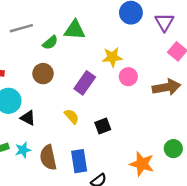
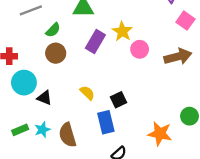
green semicircle: (50, 43) -> (53, 30), moved
yellow star: (112, 57) -> (122, 31), turned -30
purple rectangle: (85, 83) -> (95, 42), moved
blue rectangle: (79, 161) -> (106, 122), moved

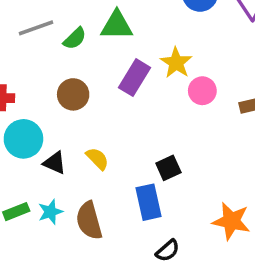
green semicircle: (53, 30) -> (75, 38), moved
yellow semicircle: (87, 93) -> (97, 159), moved

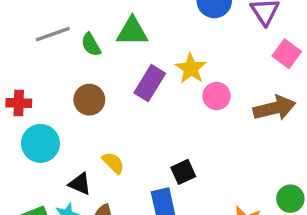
green semicircle: (75, 38) -> (91, 45), turned 105
black triangle: (55, 163) -> (80, 184), moved

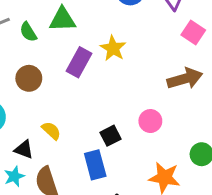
pink circle: (217, 96) -> (150, 121), moved

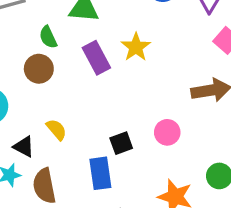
green semicircle: (28, 32) -> (48, 37), moved
purple rectangle: (79, 62) -> (96, 58), turned -64

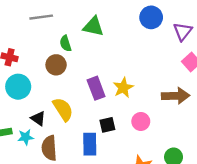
yellow star: (136, 47) -> (123, 88), moved
purple rectangle: (96, 58) -> (96, 88), moved
yellow semicircle: (57, 130) -> (63, 109), size x1.5

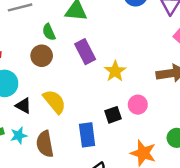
purple rectangle: (96, 88) -> (85, 52), moved
black triangle: (38, 118) -> (23, 106), moved
black square: (107, 125) -> (113, 115), moved

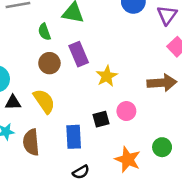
brown circle: (42, 56) -> (49, 63), moved
black triangle: (23, 106) -> (13, 103), turned -35

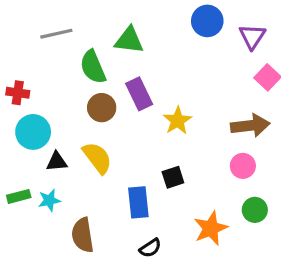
green semicircle: (44, 32) -> (93, 67), size x1.5
pink circle: (126, 111) -> (243, 166), moved
brown semicircle: (31, 142) -> (83, 235), moved
orange star: (128, 159) -> (211, 228), turned 30

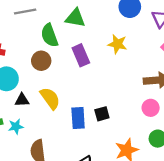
brown circle: (102, 108) -> (41, 61), moved
yellow star: (177, 121) -> (117, 44), moved, turned -30
blue rectangle: (138, 202) -> (78, 118), moved

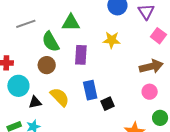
purple rectangle: (81, 55) -> (81, 55), turned 36
blue rectangle: (78, 118) -> (90, 90), moved

